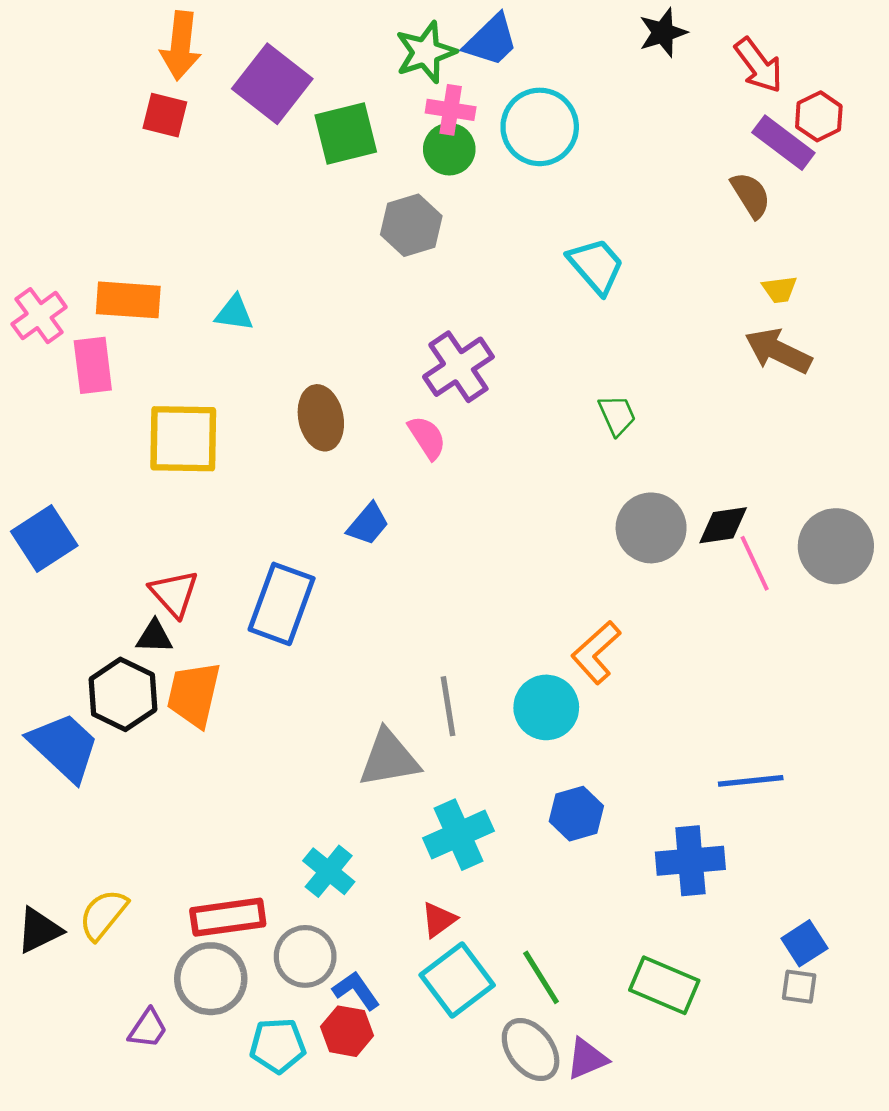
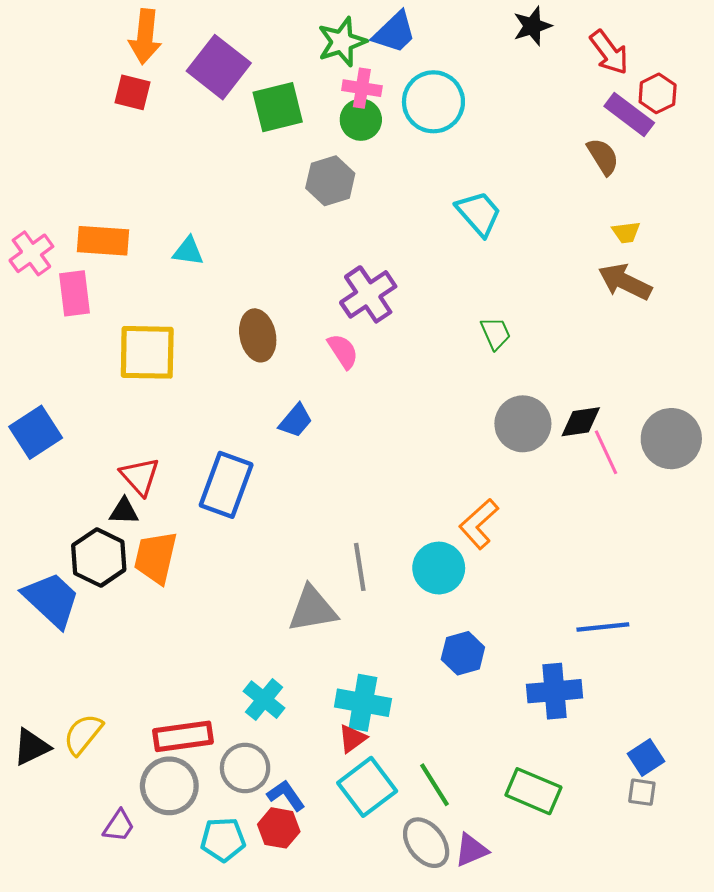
cyan cross: (458, 835) -> (363, 703), moved, turned 34

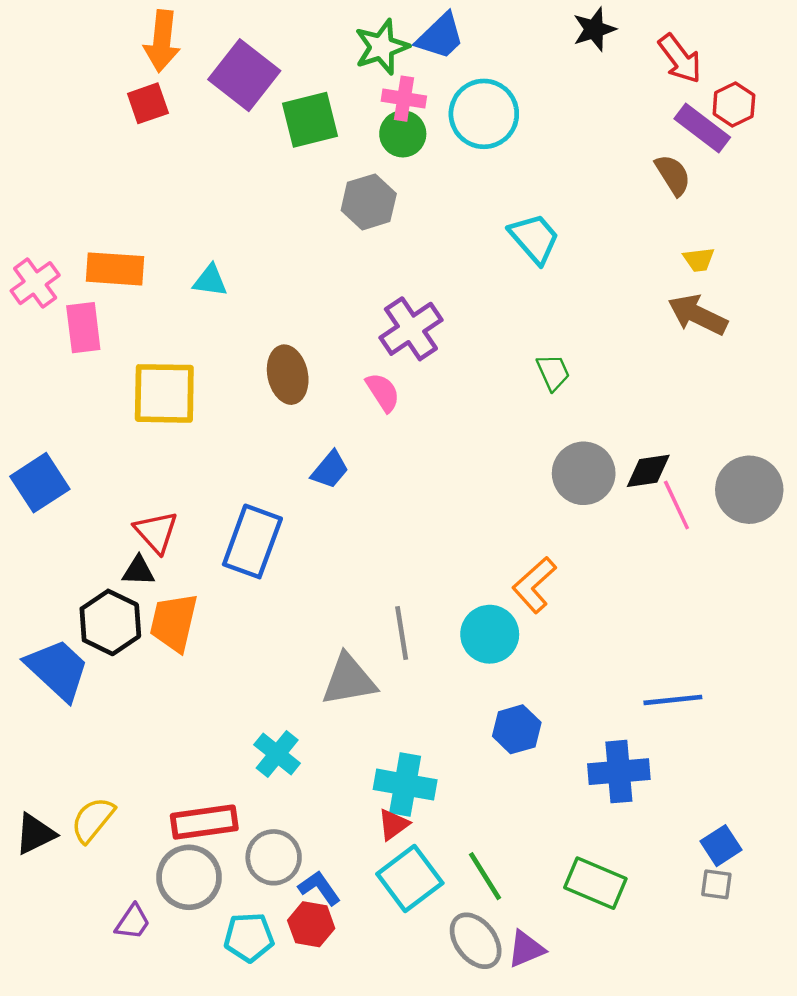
red square: (132, 92) -> (148, 103), turned -33
cyan cross: (264, 700) -> (277, 754), moved

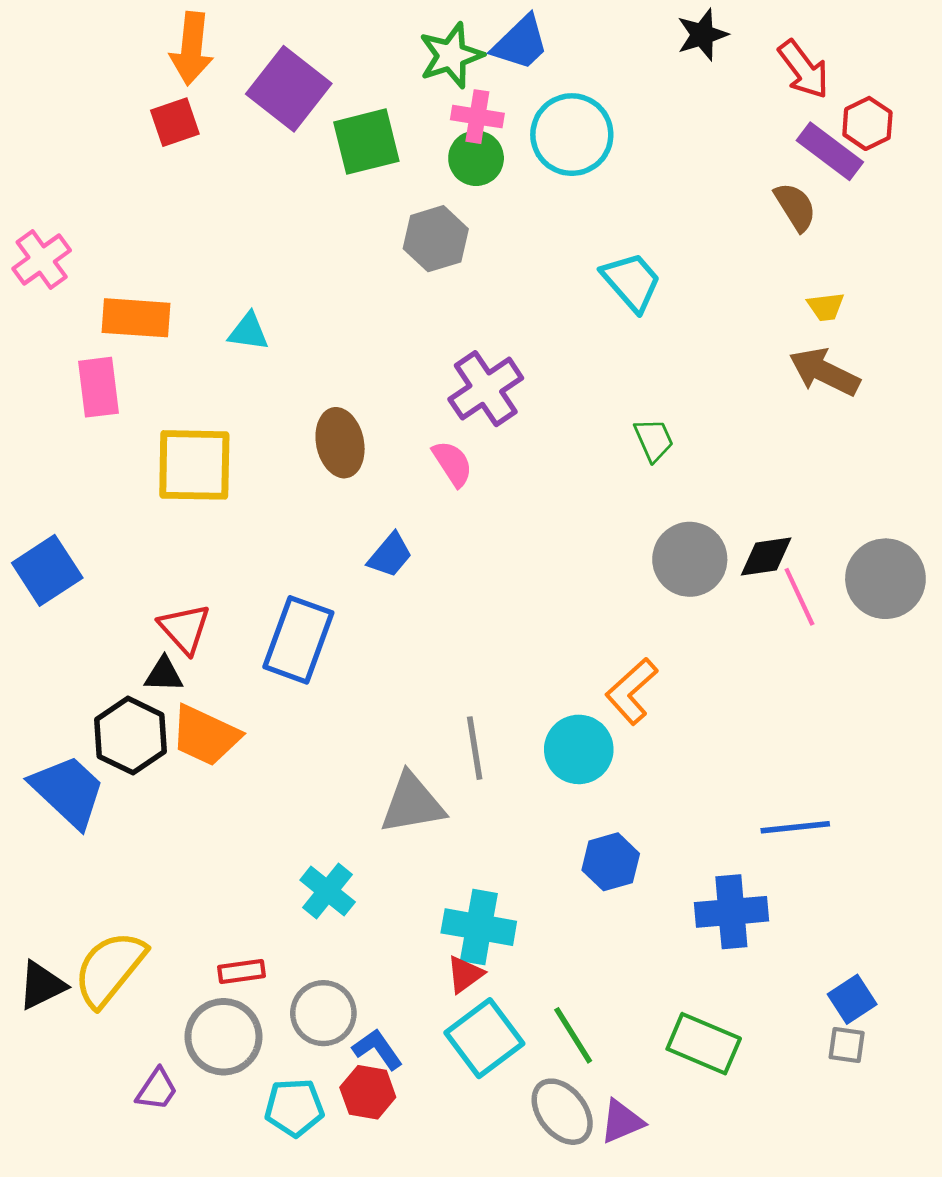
pink cross: (35, 283) -> (42, 259), moved
orange trapezoid: (174, 622) -> (205, 736), turned -78
yellow semicircle: (93, 820) -> (110, 969), size x1.4
red rectangle: (204, 822) -> (241, 971), size x0.6

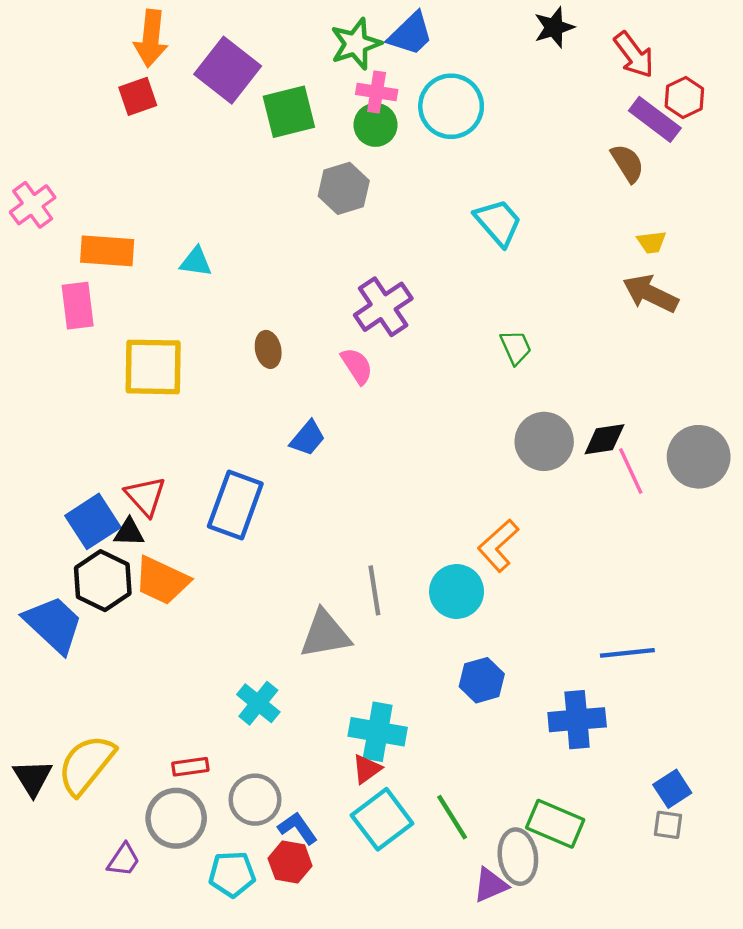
brown ellipse: (340, 443) -> (268, 349), size x0.7
blue square: (47, 570) -> (93, 521), moved
black triangle: (42, 985) -> (33, 778), turned -36
gray ellipse: (562, 1112) -> (518, 857), moved, turned 30

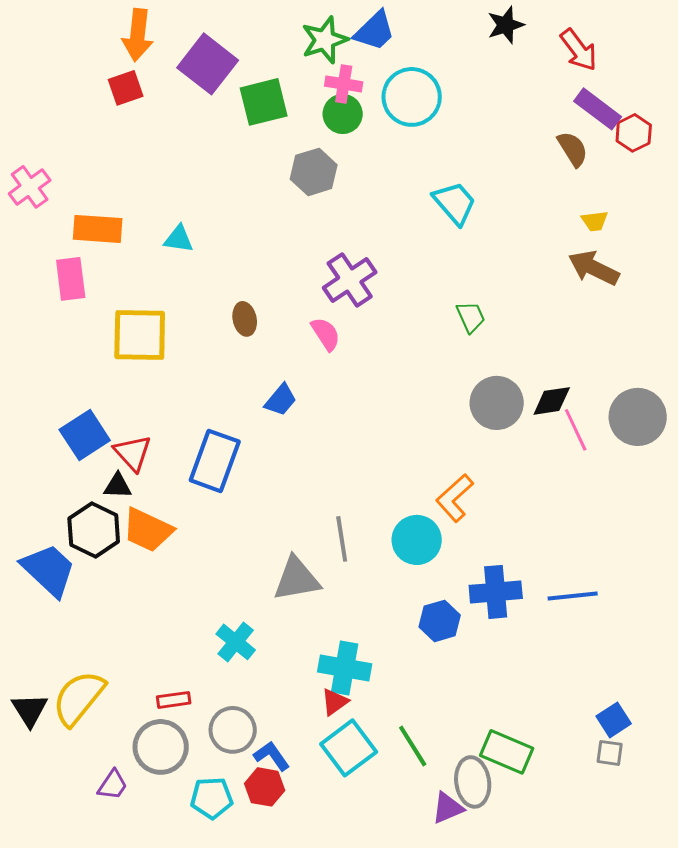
red hexagon: (684, 97) -> (634, 133), moved
blue square: (93, 521) -> (85, 435), moved
blue cross: (577, 720) -> (496, 592), moved

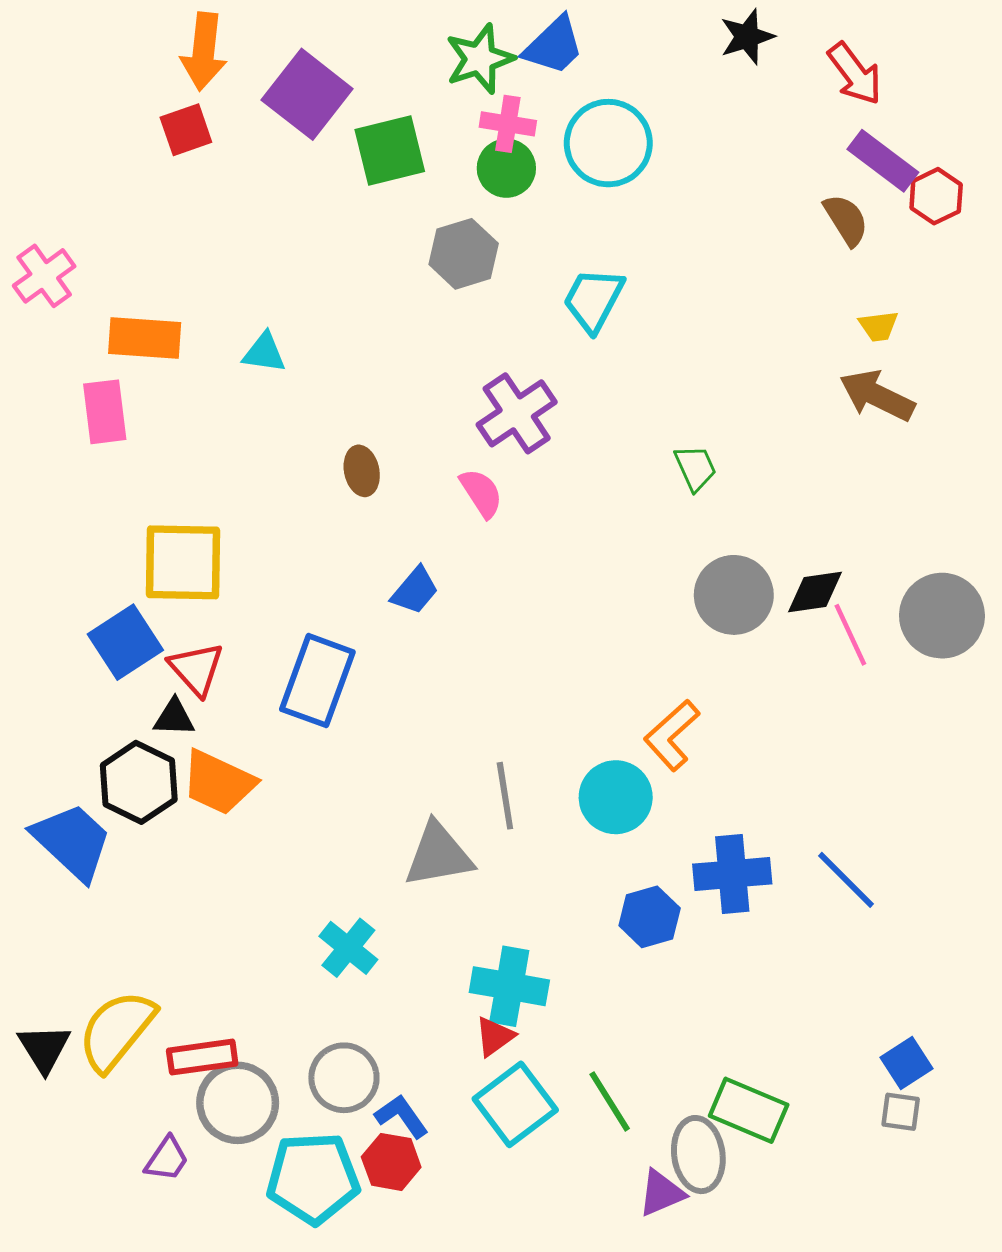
cyan trapezoid: (455, 203) -> (593, 300), moved, turned -111
yellow square: (140, 335) -> (183, 562), moved
blue line: (573, 596) -> (846, 880), turned 51
red rectangle: (174, 700) -> (202, 1057), moved, size x1.4
cyan pentagon: (212, 798) -> (313, 1178), size x1.5

